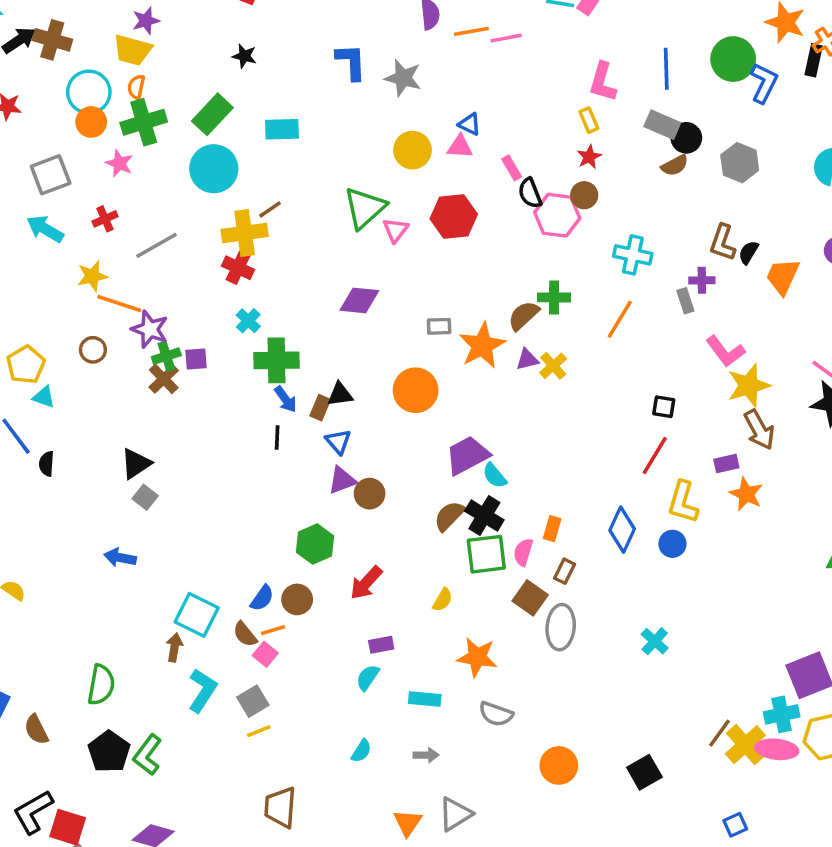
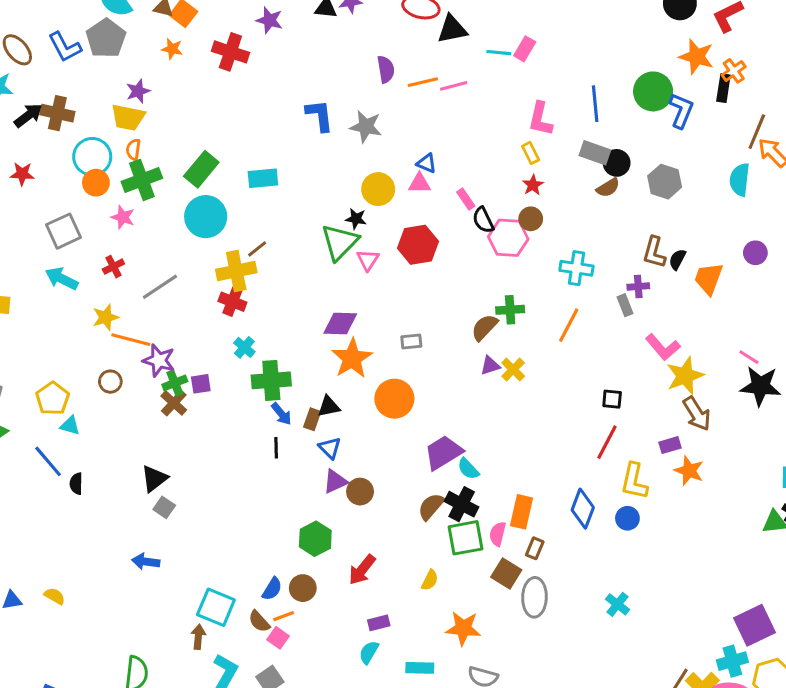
black star: (244, 56) -> (356, 219), moved
orange star: (482, 345) -> (352, 358), moved
orange rectangle: (552, 529) -> (522, 512), size x1.5

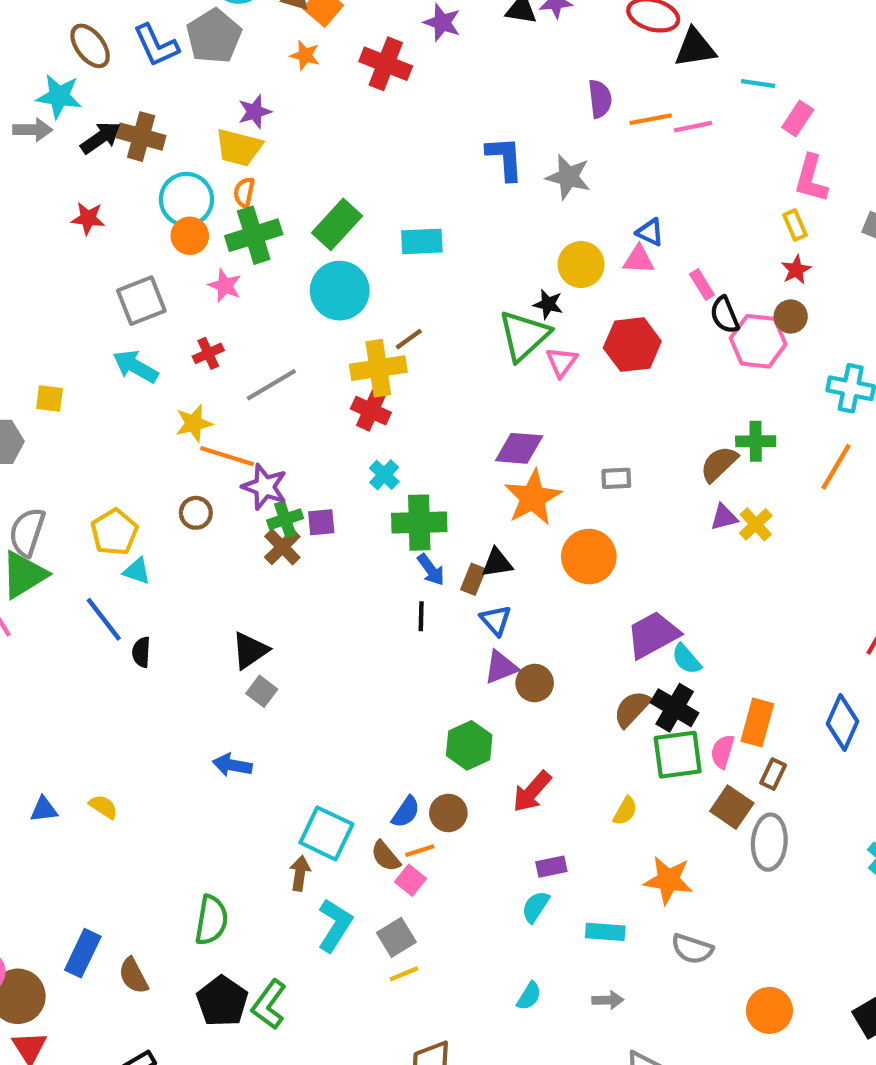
pink rectangle: (525, 49) -> (798, 119), moved

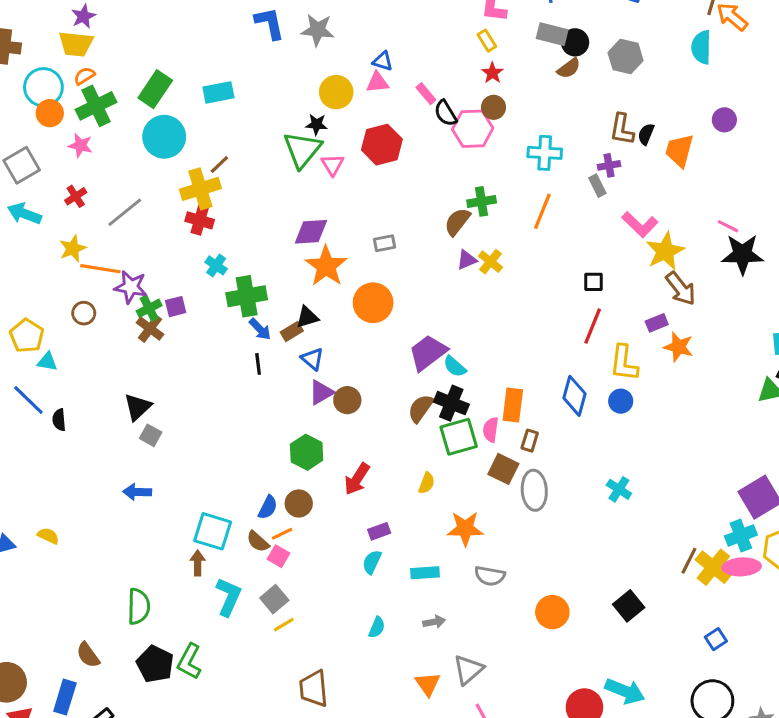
orange semicircle: (244, 192) -> (84, 76), turned 55
brown rectangle: (473, 579) -> (292, 332), turned 45
blue rectangle: (83, 953) -> (65, 697), moved

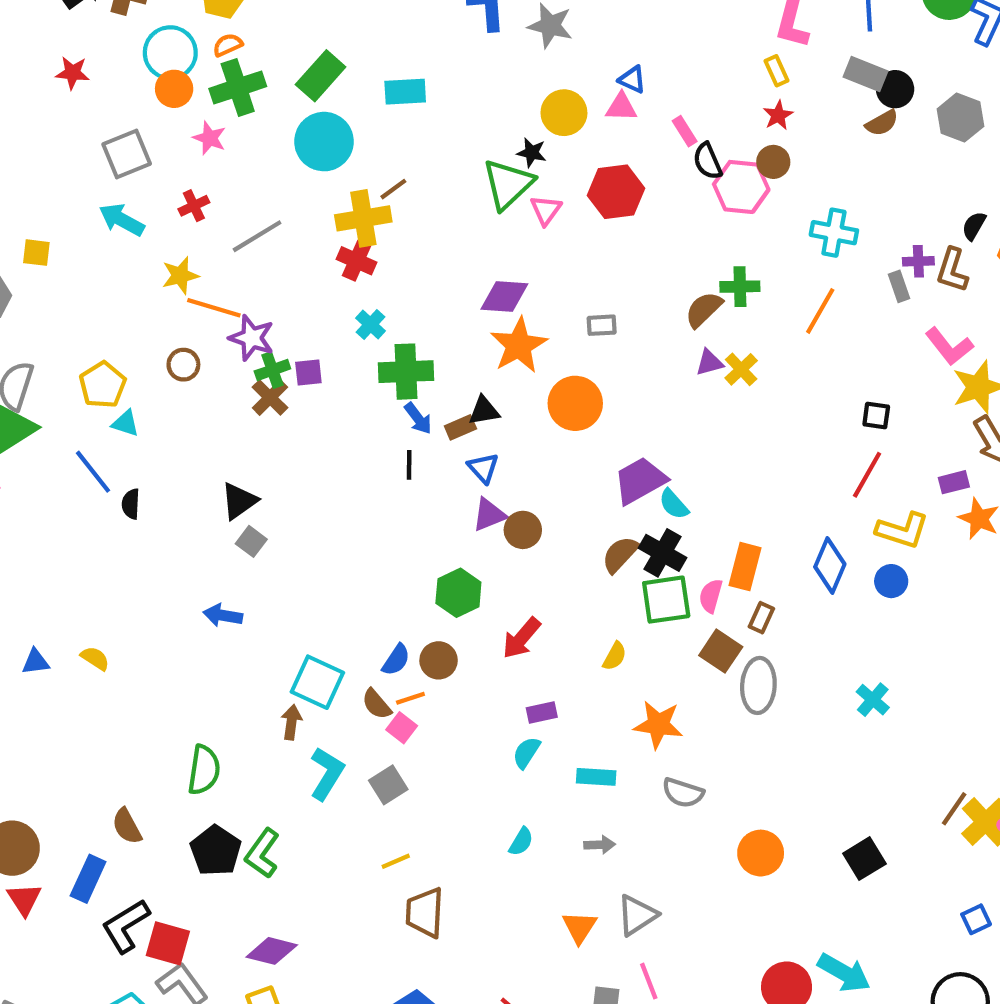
brown L-shape: (622, 129) -> (952, 270), moved
yellow L-shape: (624, 363) -> (902, 530), turned -87
yellow line: (284, 625) -> (396, 861), moved

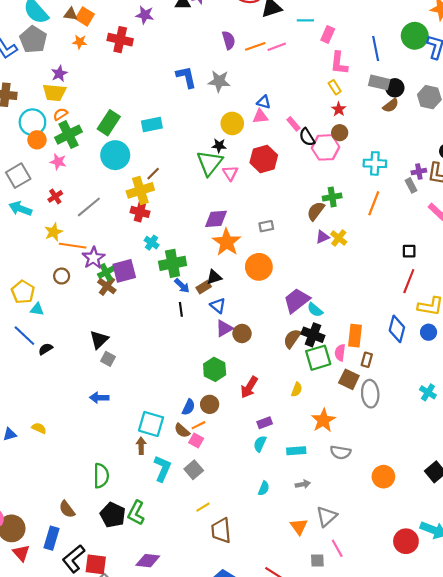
purple star: (252, 338) -> (93, 258), turned 30
purple square: (308, 373) -> (124, 271), size x1.6
black semicircle: (131, 504) -> (46, 349), turned 64
orange star: (658, 725) -> (323, 420), turned -30

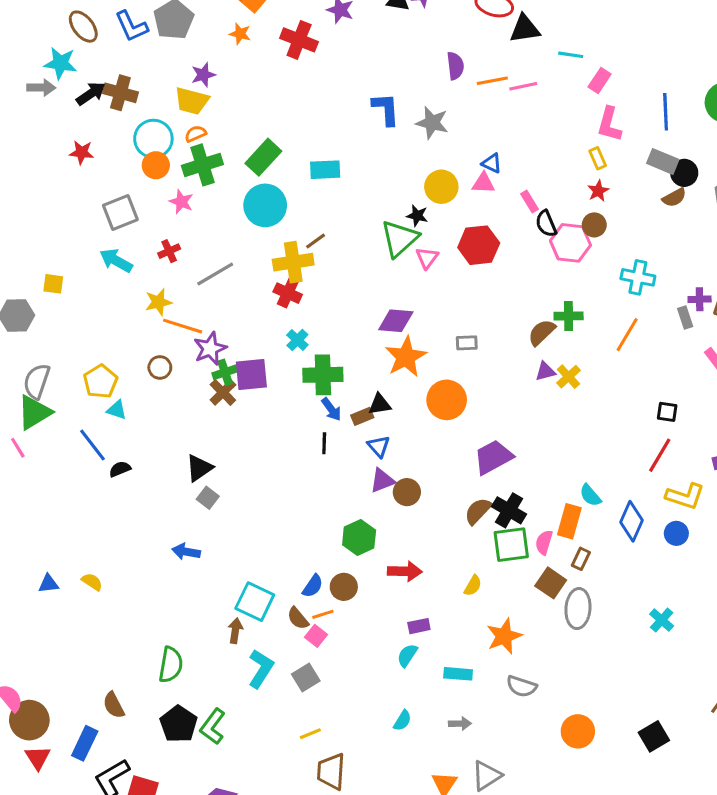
cyan semicircle: (315, 310) -> (590, 495), moved
red arrow: (249, 387) -> (405, 571), turned -130

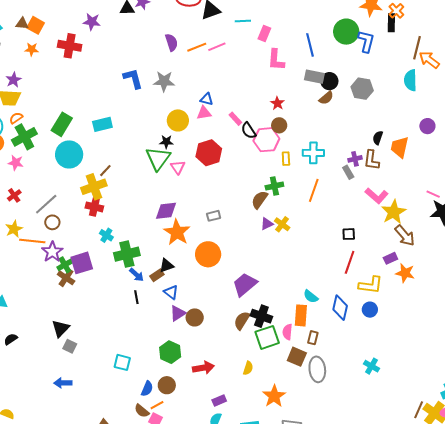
yellow rectangle: (598, 158) -> (286, 159), moved, turned 32
brown circle: (160, 367) -> (52, 222), moved
cyan square: (255, 602) -> (122, 362), moved, size x0.7

